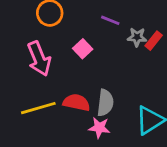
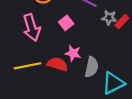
gray semicircle: (105, 103) -> (92, 67), moved
pink star: (99, 128) -> (73, 53), moved

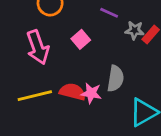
pink star: (73, 53) -> (91, 93), moved
gray semicircle: (92, 67) -> (115, 79), moved

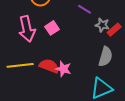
pink square: (81, 39) -> (52, 28), moved
gray semicircle: (115, 79) -> (105, 57), moved

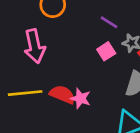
pink square: (52, 28) -> (106, 51), moved

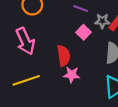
red semicircle: (62, 95) -> (64, 56), moved, turned 72

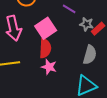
pink square: (84, 32) -> (46, 28), moved, size x1.5

